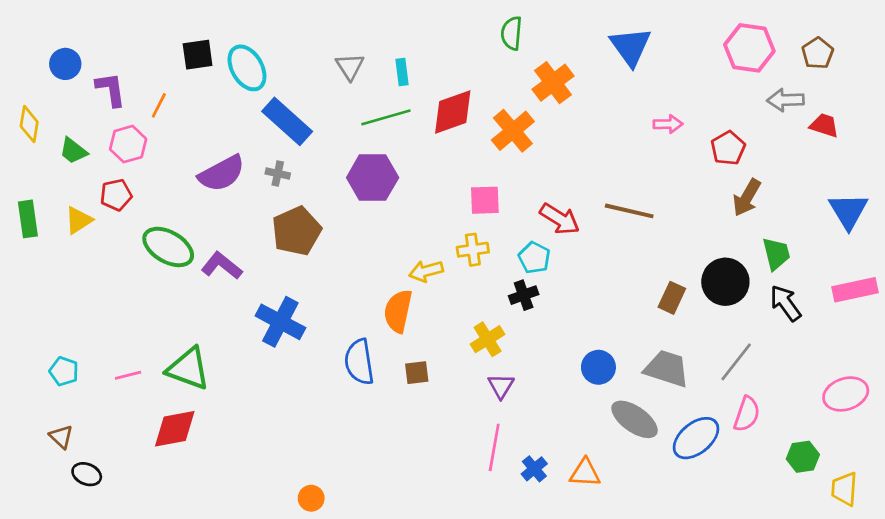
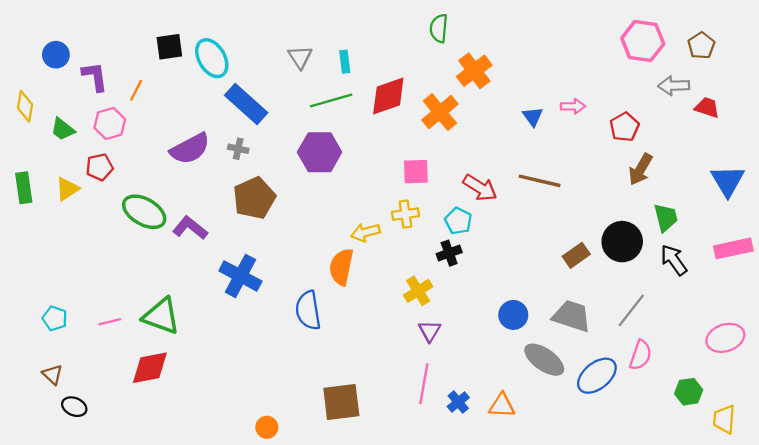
blue triangle: (631, 47) -> (533, 117), moved, size x0.6
brown rectangle: (672, 298) -> (576, 255), turned 30
brown square: (417, 373) -> (341, 402), moved, size x1.8

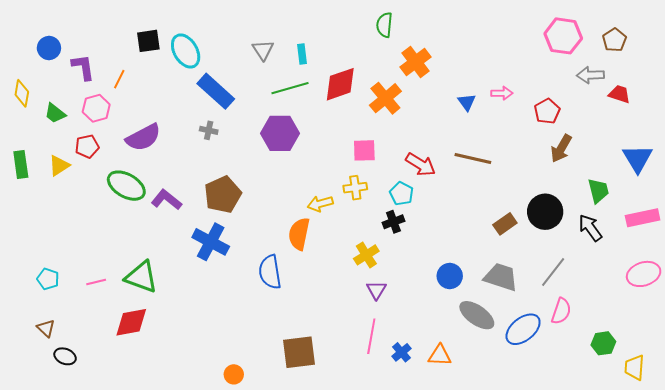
purple semicircle: (190, 149) -> (143, 137), moved
brown pentagon: (254, 198) -> (223, 195), moved
green trapezoid: (666, 218) -> (598, 191), moved
pink ellipse: (725, 338) -> (644, 274), moved

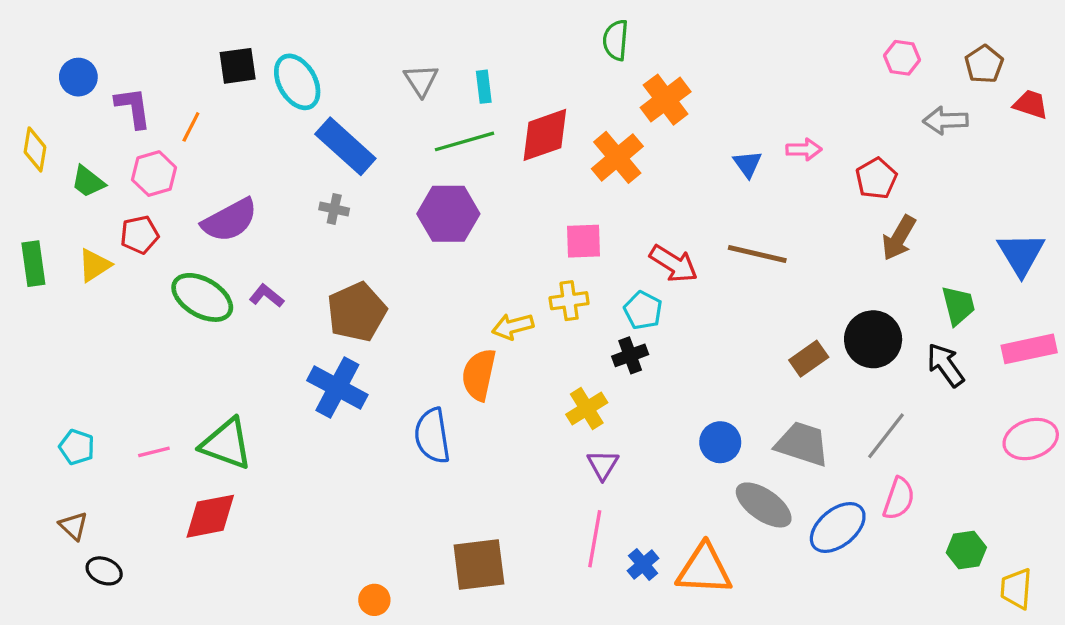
pink hexagon: (563, 36) -> (902, 58), size x0.6
red trapezoid: (619, 94) -> (1031, 104), moved
purple L-shape: (166, 200) -> (267, 296), moved, size x0.7
orange triangle: (440, 355) -> (704, 569), size x1.5

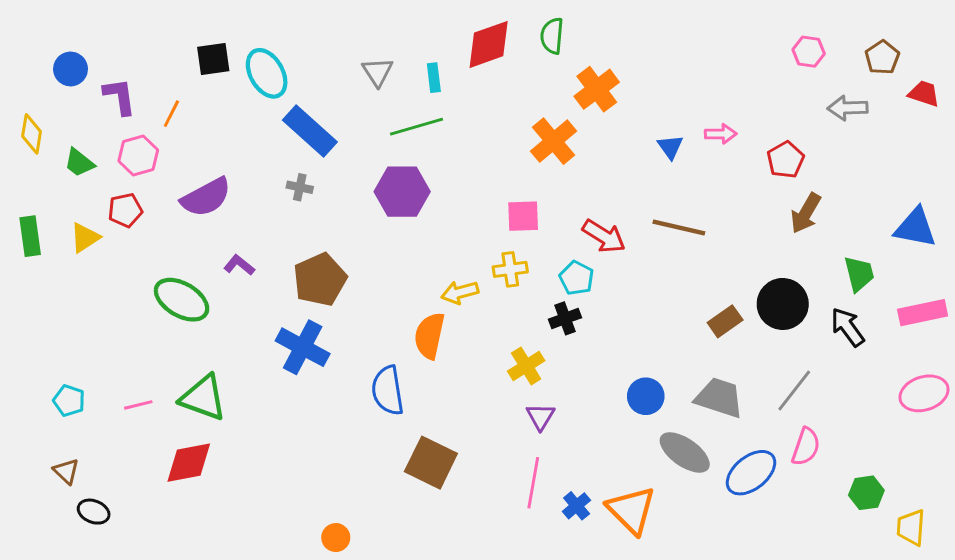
red diamond: (545, 135) -> (489, 44), moved
blue triangle: (1021, 254) -> (915, 228), turned -48
green ellipse: (202, 297) -> (182, 300), moved
brown square: (479, 564) -> (431, 463), moved, turned 33
orange triangle: (704, 569) -> (631, 510), turned 42

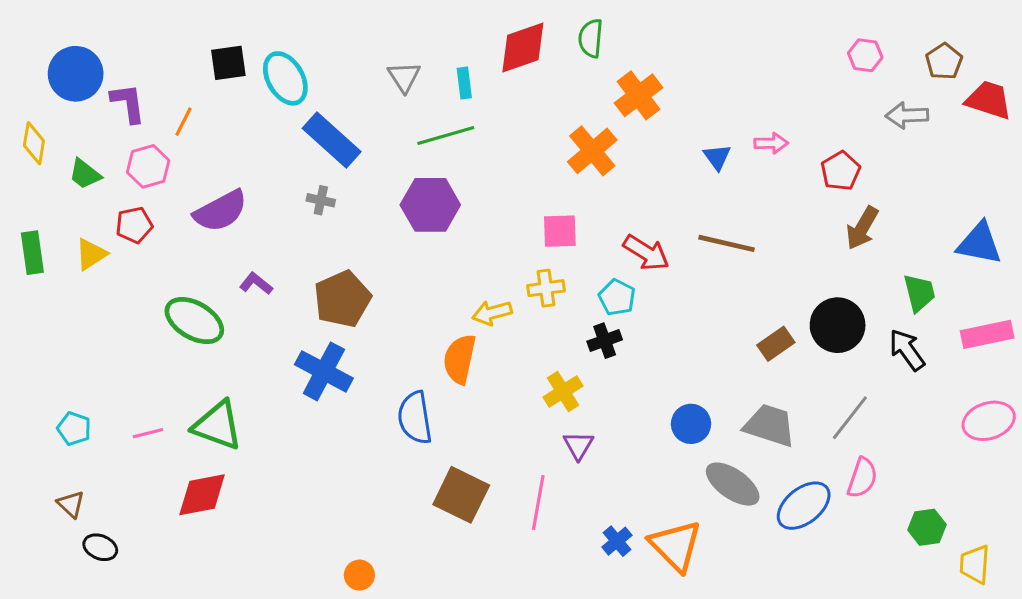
blue circle: (71, 69) -> (76, 74), size x1.5
red trapezoid: (924, 94) -> (989, 100), size x1.4
pink line: (533, 483) -> (538, 503), moved

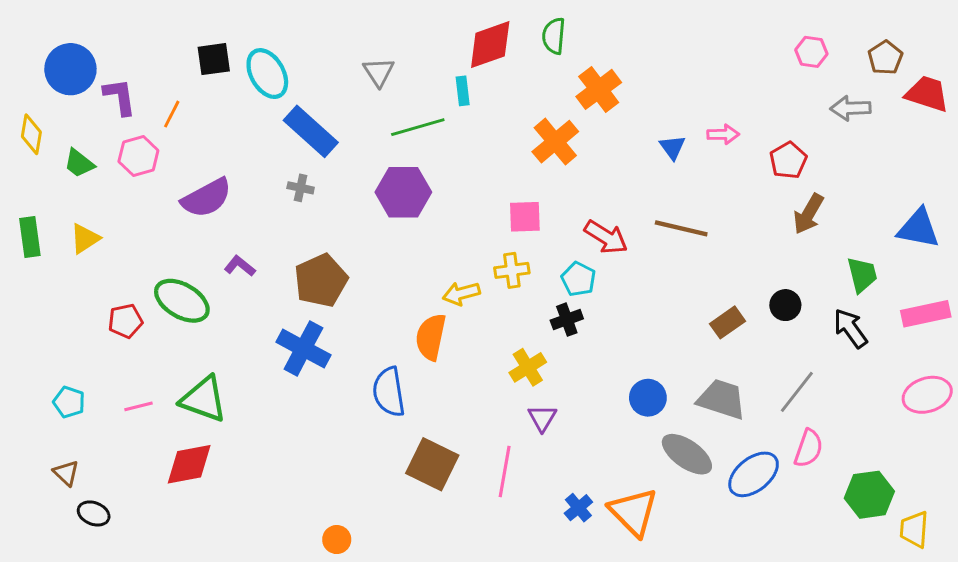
cyan rectangle: (464, 83) -> (463, 91), moved
red pentagon: (134, 225) -> (125, 321), moved
black circle: (838, 325) -> (785, 305), size x0.6
green hexagon: (927, 527) -> (869, 495), size x1.4

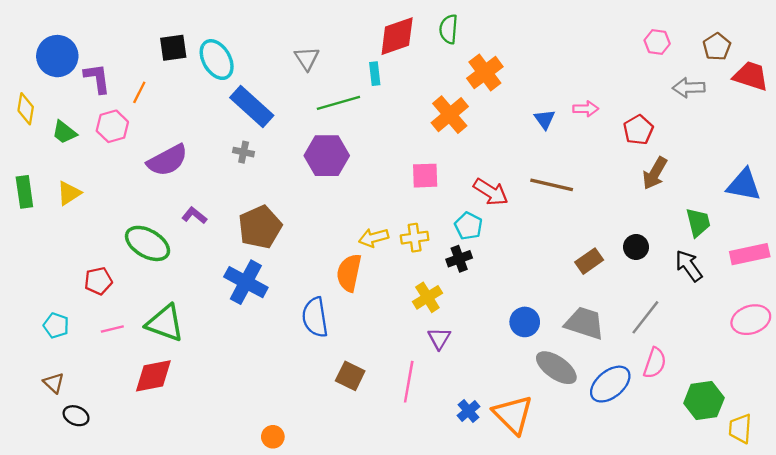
yellow cross: (512, 270) -> (415, 238), moved
red pentagon: (125, 321) -> (98, 281), moved
brown square: (432, 464) -> (350, 376), size x0.7

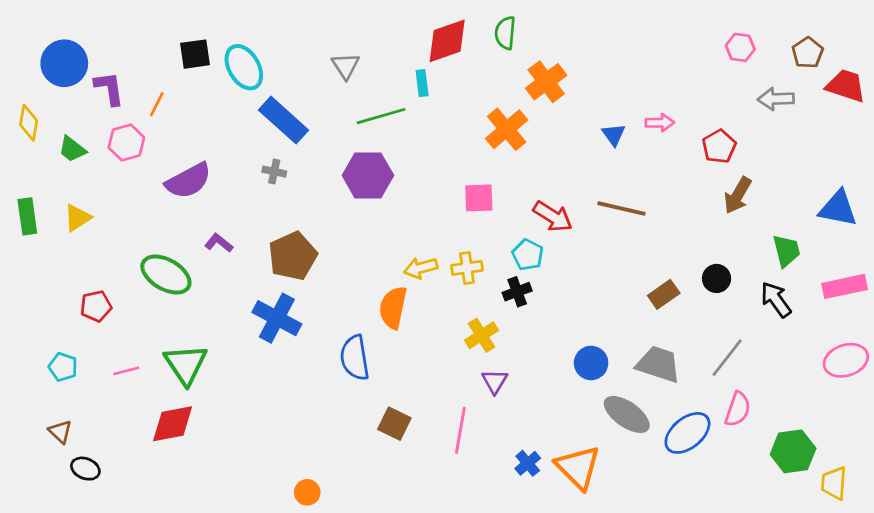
red pentagon: (98, 281) -> (96, 306), moved
green triangle: (165, 323) -> (186, 364), turned 36

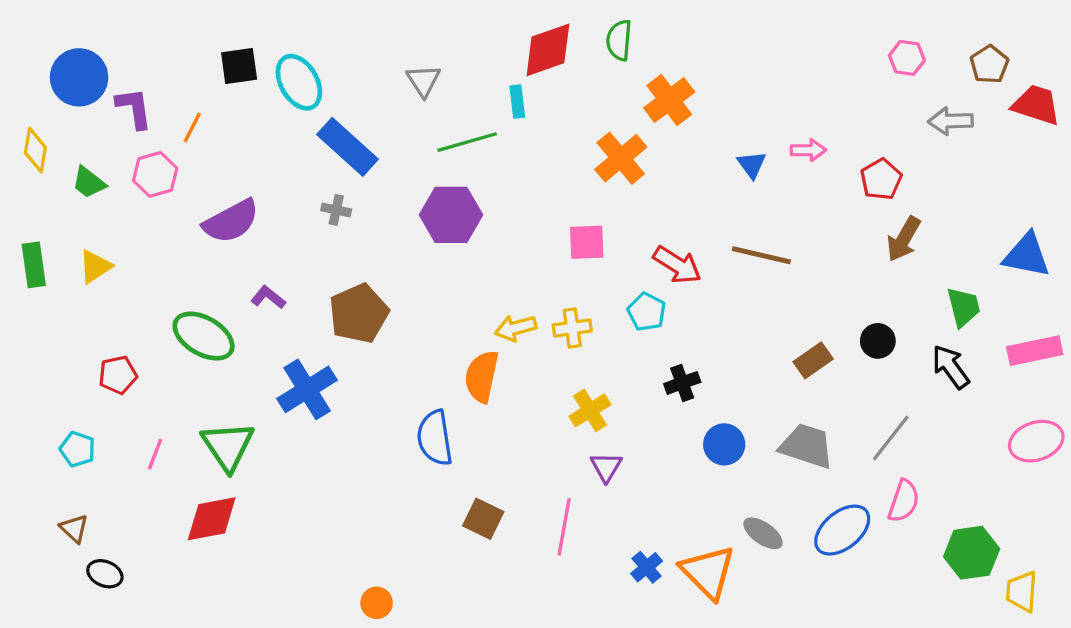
black cross: (517, 292) -> (682, 383), moved
blue cross: (277, 318) -> (307, 389), moved, turned 30
pink line: (126, 371) -> (155, 454), turned -55
gray ellipse: (627, 414) -> (763, 533), moved, size x0.7

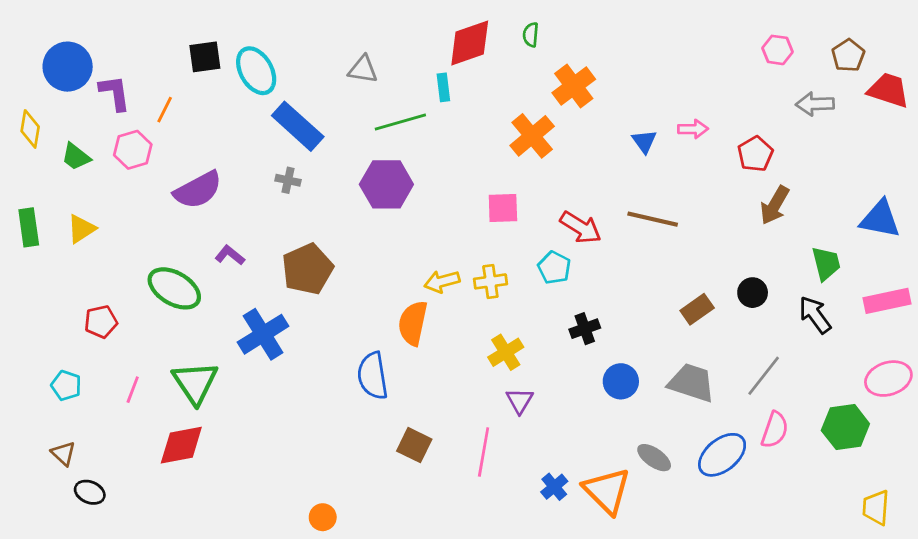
green semicircle: (619, 40) -> (531, 35), size x0.7
gray triangle: (423, 81) -> (363, 69), turned -48
green hexagon: (972, 553) -> (845, 427), moved

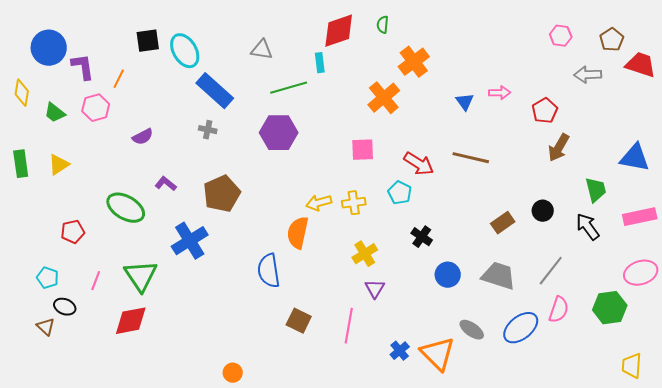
purple semicircle: (198, 190) -> (143, 137), size x0.6
black cross: (585, 329) -> (422, 237), turned -35
black ellipse: (90, 492) -> (65, 307), moved

